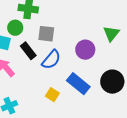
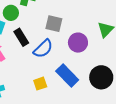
gray square: (46, 34) -> (54, 24), moved
yellow square: (52, 95) -> (40, 84), turned 32

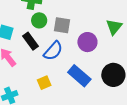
green circle: (11, 13) -> (39, 20), moved
yellow square: (40, 84) -> (44, 83), moved

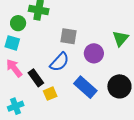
green circle: (39, 20) -> (18, 23), moved
black rectangle: (30, 41) -> (36, 78), moved

